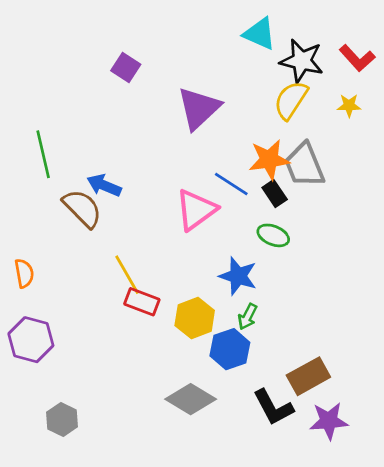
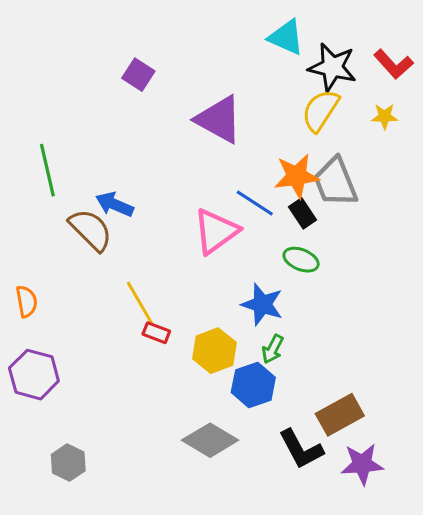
purple triangle: (199, 108) -> (219, 119), turned -48
red rectangle: (142, 302) -> (156, 333), size x0.7

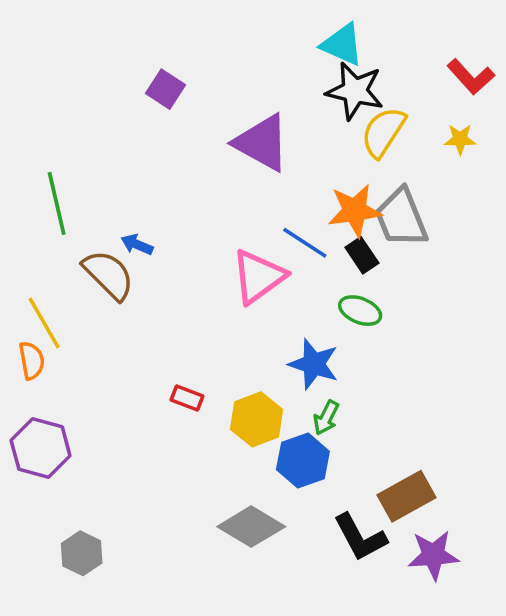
black star: (332, 67) -> (355, 91), moved
blue arrow: (115, 204) -> (137, 244), size x0.7
yellow line: (140, 303) -> (44, 323), moved

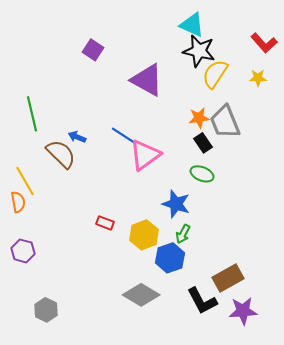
orange star: (355, 211) -> (199, 118), size x0.7
blue line: (305, 243) -> (124, 136), moved
purple hexagon: (41, 448) -> (23, 251), size x0.7

